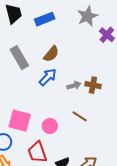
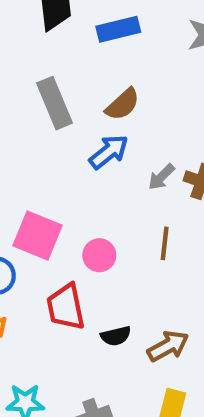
gray arrow: (74, 85) -> (161, 177), turned 144
brown line: (80, 116) -> (165, 243), turned 56

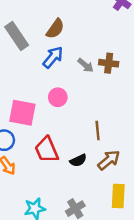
gray arrow: (161, 177) -> (86, 65), turned -84
brown line: (165, 243) -> (98, 130), moved
pink circle: (99, 255) -> (58, 97), moved

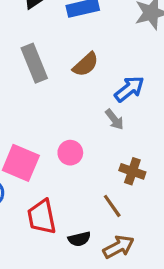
blue arrow: (53, 57) -> (129, 89), moved
brown cross: (109, 63) -> (132, 171), moved
brown line: (98, 130) -> (112, 206), turned -42

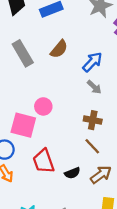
gray arrow: (114, 119) -> (94, 87), moved
pink circle: (70, 153) -> (43, 106), moved
brown cross: (132, 171) -> (93, 120), moved

